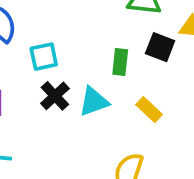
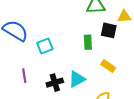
black cross: (55, 96) -> (55, 83), moved, turned 35
cyan triangle: (94, 102) -> (77, 79), moved

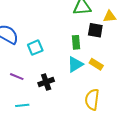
purple line: (24, 76) -> (17, 77), turned -56
cyan triangle: (77, 79) -> (75, 64), moved

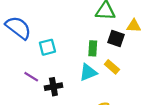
yellow rectangle: (96, 64) -> (112, 67), moved
purple line: (17, 77) -> (31, 77), moved

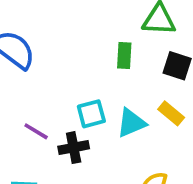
cyan square: (47, 47) -> (91, 114), moved
green rectangle: (93, 48) -> (124, 56), moved

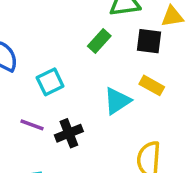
green rectangle: (124, 56) -> (99, 41), turned 50
cyan square: (91, 114) -> (50, 82), moved

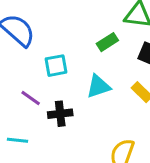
cyan triangle: (117, 101) -> (98, 86), moved

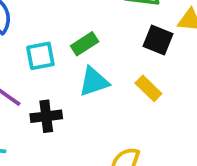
green rectangle: (107, 42) -> (85, 44), moved

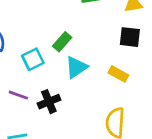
black square: (158, 40) -> (130, 37), moved
yellow rectangle: (148, 88) -> (118, 74), moved

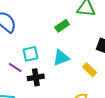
green rectangle: (62, 42) -> (62, 26), moved
cyan square: (33, 59) -> (31, 54), moved

